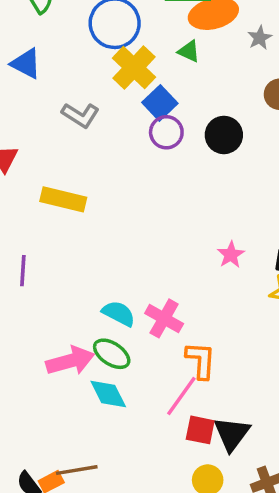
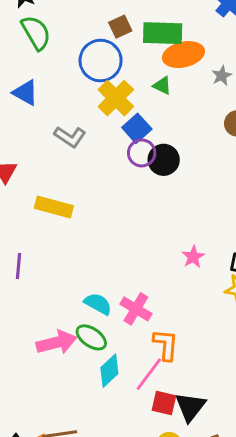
black circle: (224, 135) -> (164, 160), moved
cyan diamond: (108, 394) -> (109, 371), moved, turned 72

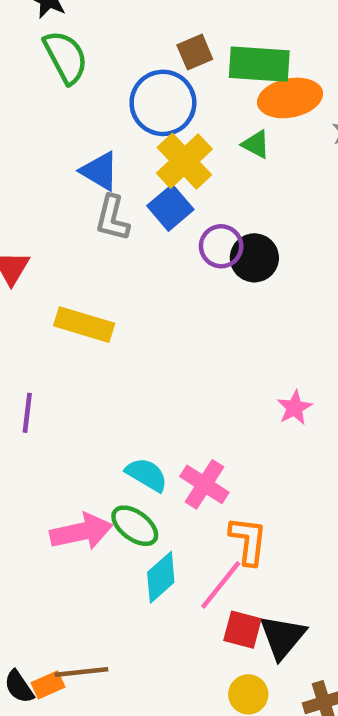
blue triangle: (25, 93) -> (100, 171), moved
blue square: (137, 128) -> (170, 208), moved
gray L-shape: (70, 137) -> (112, 218), turned 68

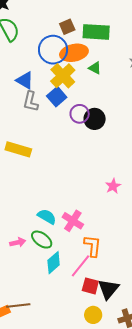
orange ellipse: (290, 98) -> (74, 53), moved
pink arrow: (81, 532) -> (18, 242), size x0.6

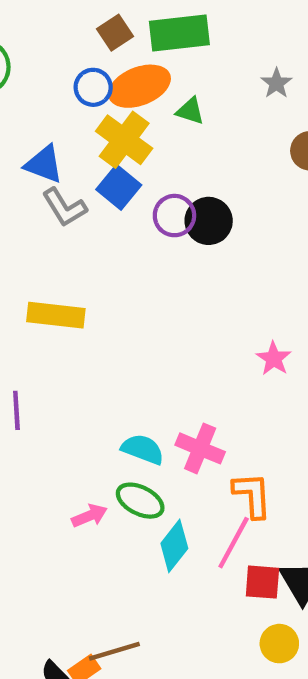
blue circle: (53, 50) -> (93, 87), size x0.6
gray L-shape: (31, 101) -> (64, 207), turned -35

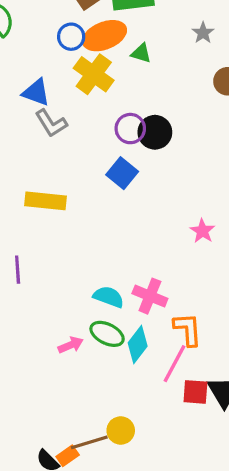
blue square: (119, 187) -> (122, 173), moved
cyan diamond: (174, 546) -> (138, 344), moved
yellow circle: (279, 644) -> (121, 430), moved

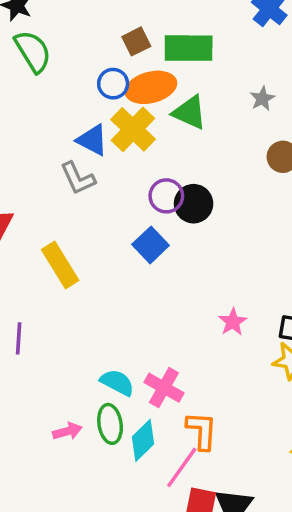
green triangle: (141, 53) -> (190, 113), size x1.5
blue triangle: (36, 92) -> (92, 140), moved
yellow rectangle: (45, 201) -> (60, 265), turned 45
green ellipse: (107, 334) -> (110, 424), turned 48

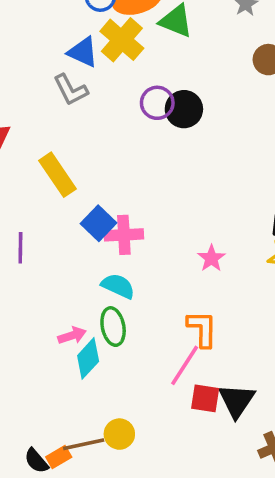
blue square: (151, 245) -> (98, 223), moved
pink star: (233, 322) -> (211, 258), moved
pink cross: (164, 388) -> (124, 235), moved, turned -30
cyan diamond: (143, 440) -> (88, 358), moved

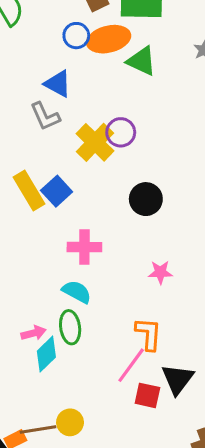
yellow cross: (122, 40) -> (95, 142), moved
black circle: (184, 109) -> (146, 199), moved
blue square: (98, 223) -> (57, 191), moved
pink star: (211, 258) -> (160, 272), turned 30
black triangle: (237, 401) -> (178, 379), moved

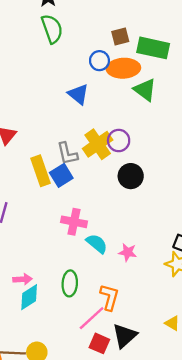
gray L-shape: (45, 116) -> (67, 154), moved
black circle: (146, 199) -> (131, 176), moved
cyan semicircle: (77, 292) -> (97, 244), moved
green ellipse: (70, 327) -> (70, 283), moved

